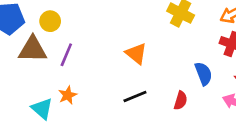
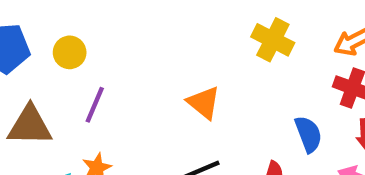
brown triangle: (33, 49) -> (30, 126), moved

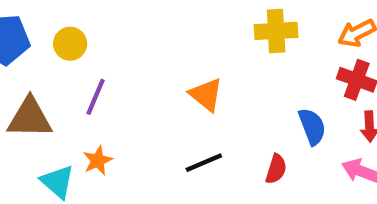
yellow cross: (273, 40) -> (276, 31), turned -30

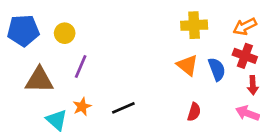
orange triangle: (206, 95) -> (187, 65), moved
blue semicircle: (312, 127) -> (217, 69), moved
black line: (204, 163) -> (123, 108), moved

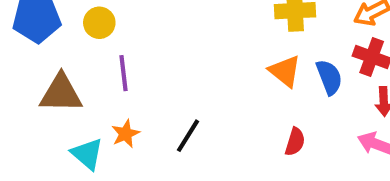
purple line: (81, 67) -> (124, 73), turned -30
black line: (123, 108) -> (188, 136), turned -35

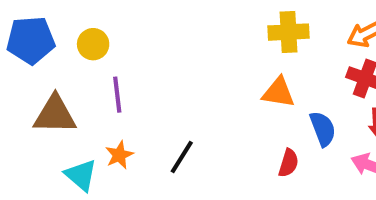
orange triangle: (285, 71) -> (278, 93), turned -30
blue semicircle: (329, 77) -> (323, 129), moved

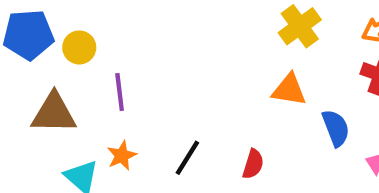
yellow cross: (288, 32) -> (300, 26), turned -33
yellow circle: (93, 44) -> (79, 47), moved
red semicircle: (288, 163) -> (253, 164), moved

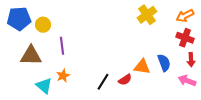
orange triangle: (289, 90) -> (142, 67), moved
black line: (187, 158) -> (103, 82), moved
red semicircle: (253, 164) -> (125, 80), turned 40

